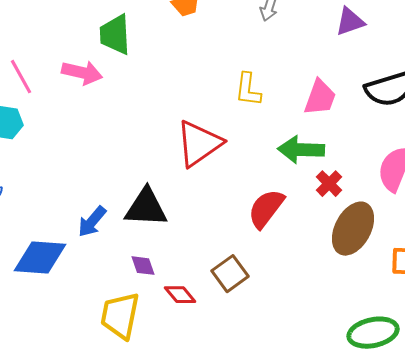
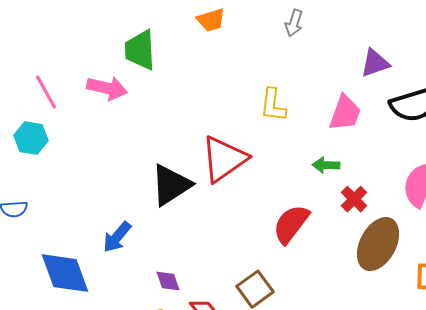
purple triangle: (350, 22) -> (375, 63), moved
green arrow: (301, 150) -> (326, 165), size x0.6
black triangle: (146, 208) -> (171, 185), moved, turned -36
blue diamond: (40, 258) -> (65, 273), turned 66

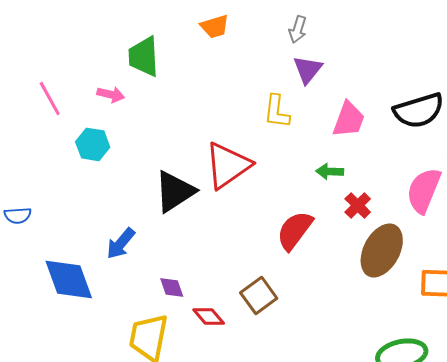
purple triangle: (375, 63) -> (308, 69), moved, turned -32
pink arrow: (107, 88) -> (111, 94), size x0.7
cyan hexagon: (31, 138) -> (93, 144), moved

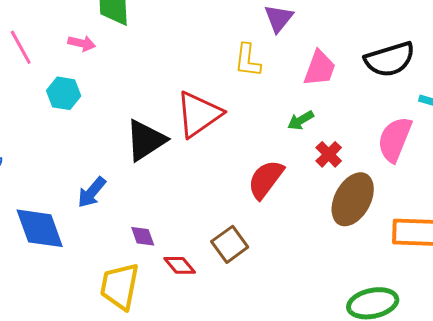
green arrow: (330, 171) -> (301, 120), turned -32

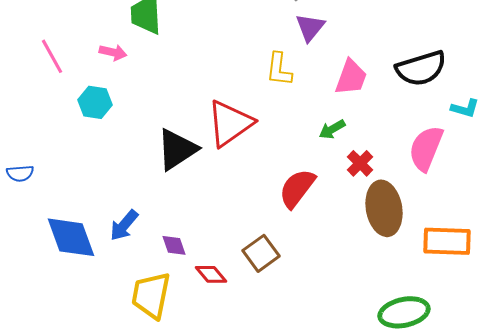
blue arrow: (92, 192) -> (124, 225), moved
brown ellipse: (353, 199) -> (384, 208), turned -38

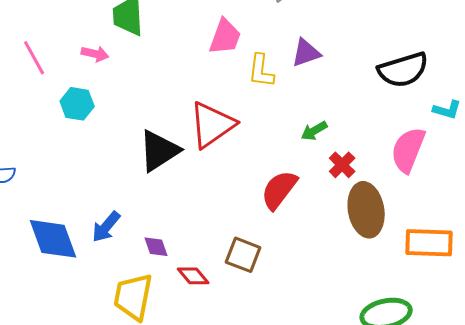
purple triangle: (310, 27) -> (306, 53), moved, turned 32
pink trapezoid: (351, 77) -> (225, 37), moved
brown square: (261, 253) -> (243, 255), turned -33

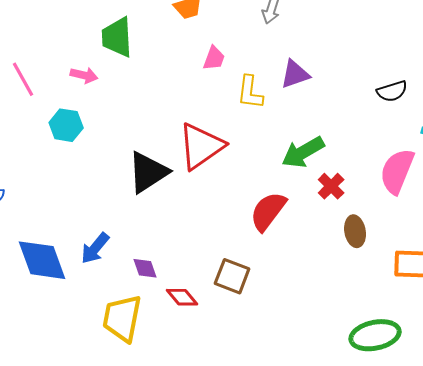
pink trapezoid: (225, 37) -> (214, 58), size x0.7
black semicircle: (403, 70) -> (392, 91), size x0.6
green arrow: (314, 131) -> (303, 152), size x1.6
brown ellipse: (366, 210) -> (355, 231), size x0.6

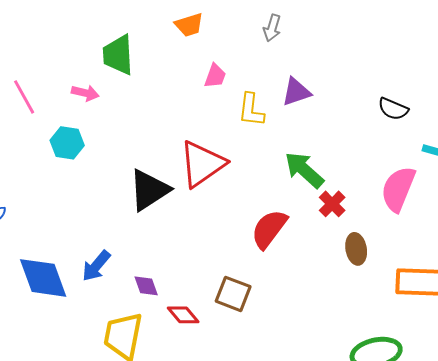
black semicircle: (392, 91) -> (393, 109), turned 40
green arrow: (303, 152) -> (304, 170), turned 72

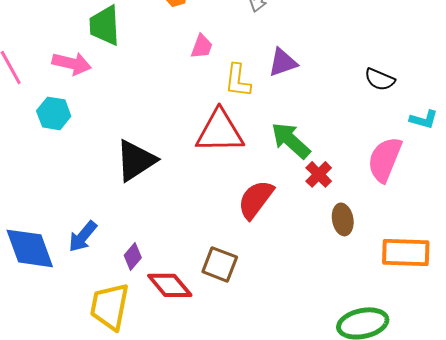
pink arrow: (85, 93) -> (72, 63), size x1.4
red triangle: (202, 164) -> (220, 131), moved, turned 34
purple diamond: (146, 286) -> (133, 256), turned 60
red diamond: (183, 315) -> (170, 285), size x1.4

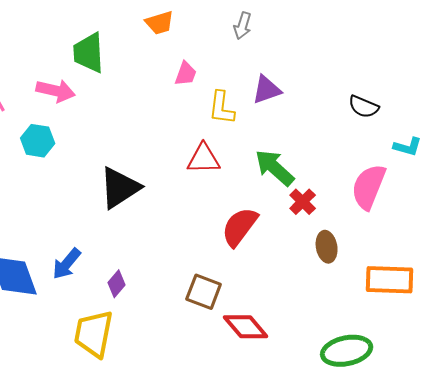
red triangle: (220, 131) -> (204, 159), size x0.7
red diamond: (170, 285) -> (246, 327), moved

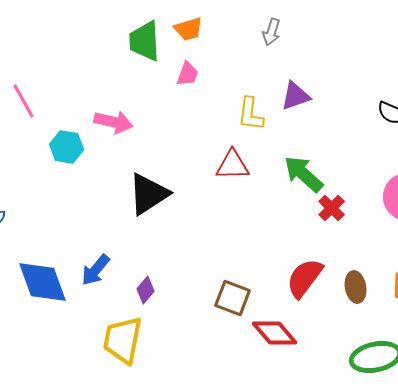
green trapezoid: (89, 53) -> (145, 41), moved
pink trapezoid: (186, 74) -> (188, 74), moved
pink arrow: (56, 91) -> (114, 122), moved
red semicircle: (240, 227) -> (305, 278), moved
brown ellipse: (327, 247) -> (356, 287), moved

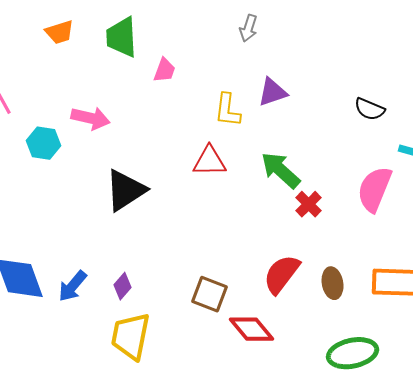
orange trapezoid: (189, 29) -> (60, 32), moved
blue arrow: (96, 270) -> (73, 286), moved
yellow trapezoid: (123, 340) -> (131, 336), moved

